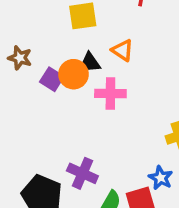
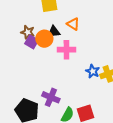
brown star: (20, 58) -> (28, 32), moved
blue star: (161, 178) -> (93, 71), moved

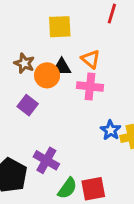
purple square: (32, 42) -> (28, 105), moved
pink cross: (66, 50) -> (90, 86), moved

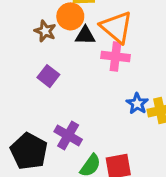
orange triangle: (91, 59) -> (116, 27), size x1.6
orange circle: (47, 75) -> (70, 16), moved

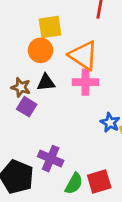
brown star: (45, 31) -> (21, 87), moved
black triangle: (85, 35) -> (46, 82), moved

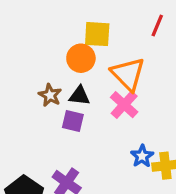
pink cross: (86, 82) -> (124, 105), turned 30
purple square: (27, 107) -> (73, 121), moved, turned -30

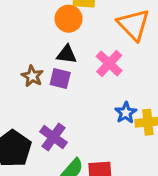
orange triangle: (128, 74) -> (133, 25), moved
brown star: (50, 95) -> (32, 76), moved

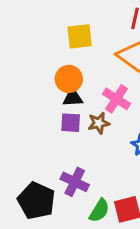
orange circle: (69, 19) -> (69, 79), moved
brown star: (32, 76) -> (99, 123), moved, turned -30

